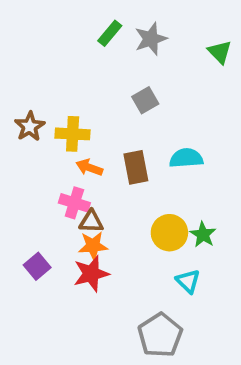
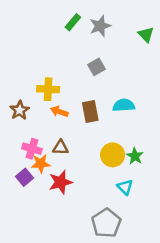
brown star: (30, 126) -> (20, 110), moved
pink cross: (74, 203) -> (32, 149), moved
orange star: (93, 246) -> (41, 164), moved

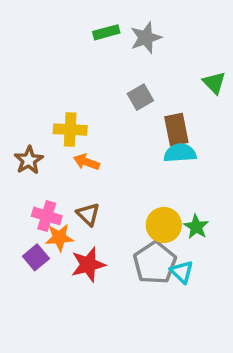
green rectangle: (73, 22) -> (106, 32), turned 35
green triangle: (146, 35) -> (214, 83), moved
brown rectangle: (90, 111) -> (176, 130), moved
brown triangle: (60, 147) -> (88, 214), turned 42
gray pentagon: (106, 223) -> (155, 263), moved

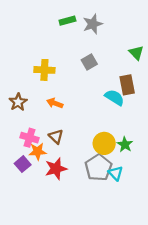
yellow cross: (70, 130) -> (44, 70), moved
brown rectangle: (176, 130) -> (127, 85), moved
cyan semicircle: (180, 153) -> (114, 97), turned 36

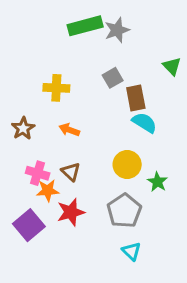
green rectangle: (67, 21) -> (85, 26), size x1.6
brown rectangle: (127, 85) -> (136, 98), moved
yellow circle: (104, 143) -> (127, 165), moved
purple square: (23, 164) -> (29, 225), moved, size x1.5
cyan triangle: (116, 173) -> (131, 251), moved

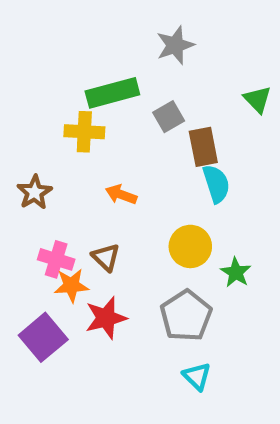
green rectangle: (85, 26) -> (112, 93), moved
cyan semicircle: (144, 123) -> (216, 184), turned 40
orange arrow: (69, 130) -> (121, 195), moved

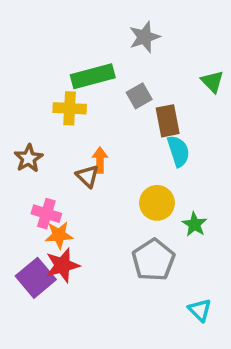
orange arrow: (121, 195) -> (100, 160), turned 70
brown triangle: (106, 257) -> (87, 176), moved
red star: (106, 318) -> (62, 265), moved
cyan triangle: (197, 376) -> (200, 310), moved

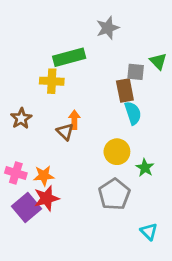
gray square: (139, 96) -> (136, 72), moved, turned 36
pink cross: (46, 214) -> (16, 173), moved

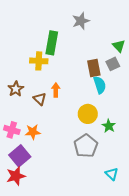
green rectangle: (69, 57) -> (52, 43), turned -65
gray square: (136, 72) -> (113, 64), moved, turned -32
brown triangle: (65, 132) -> (40, 99), moved
red star: (46, 198) -> (16, 176), moved

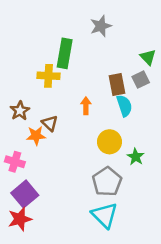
orange arrow: (56, 90) -> (86, 106), moved
orange star: (33, 132) -> (36, 136), moved
cyan triangle: (112, 174) -> (104, 215), moved, size x1.6

